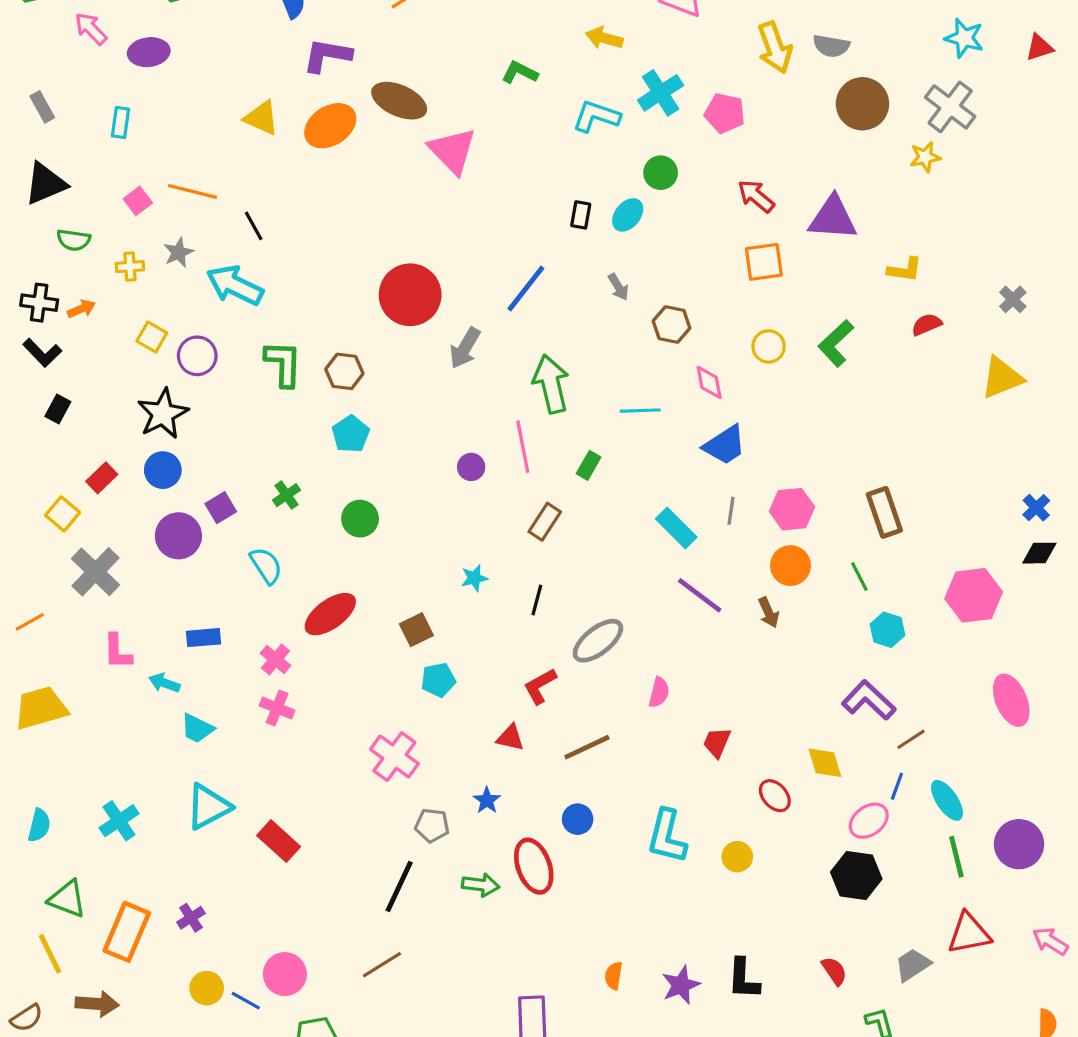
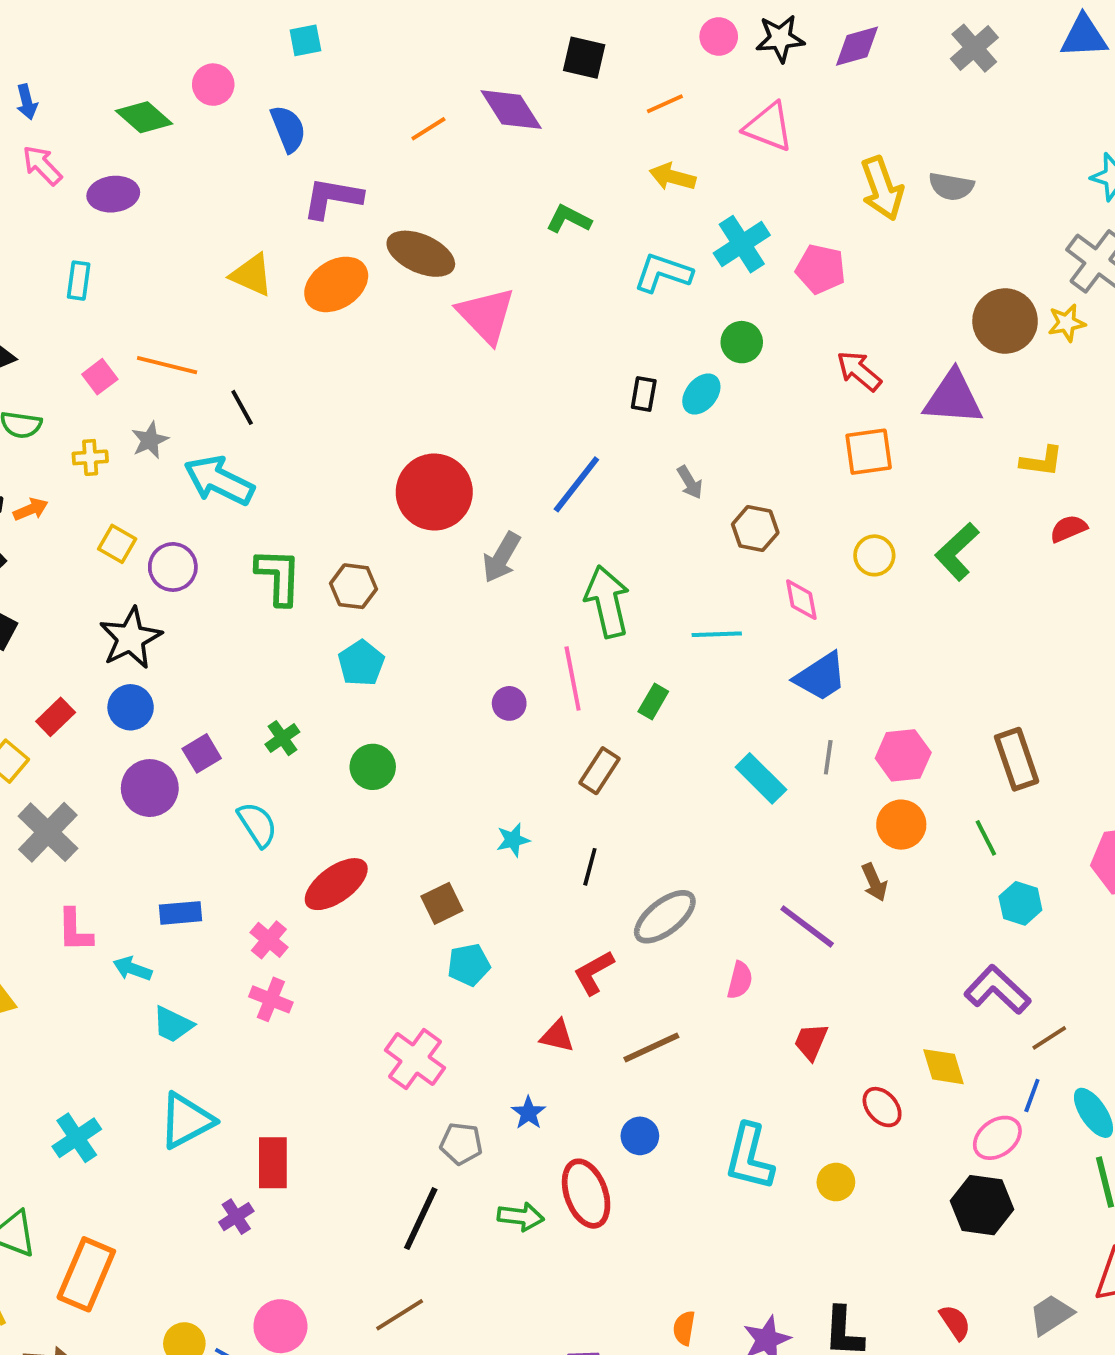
brown circle: (862, 104) -> (1005, 321), moved
purple line: (700, 595) -> (807, 926), moved
red rectangle: (279, 841) -> (273, 1163), turned 48
purple cross: (191, 918) -> (236, 1217), moved

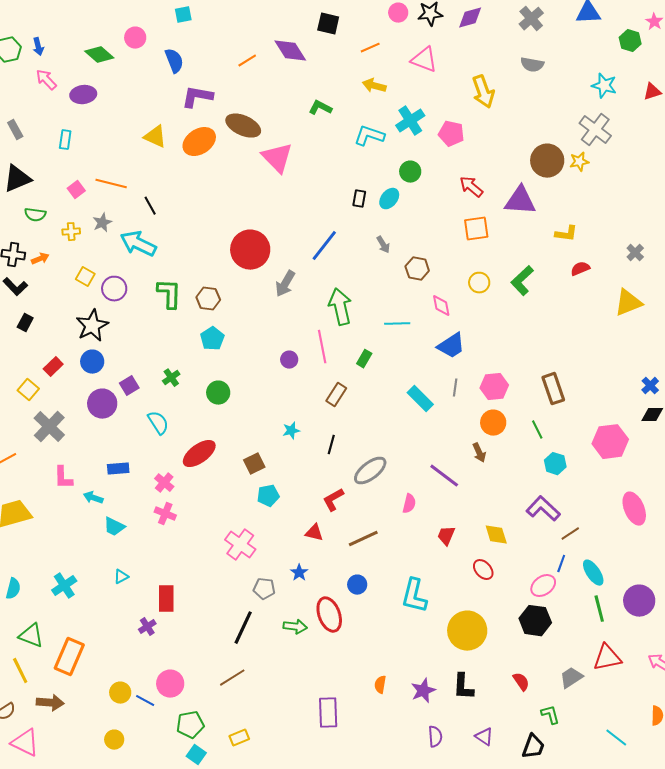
gray semicircle: (951, 186) -> (532, 65), moved
yellow diamond: (944, 1067) -> (496, 535), moved
cyan triangle: (186, 1121) -> (121, 577), size x0.5
yellow circle: (836, 1182) -> (467, 631), moved, size x2.0

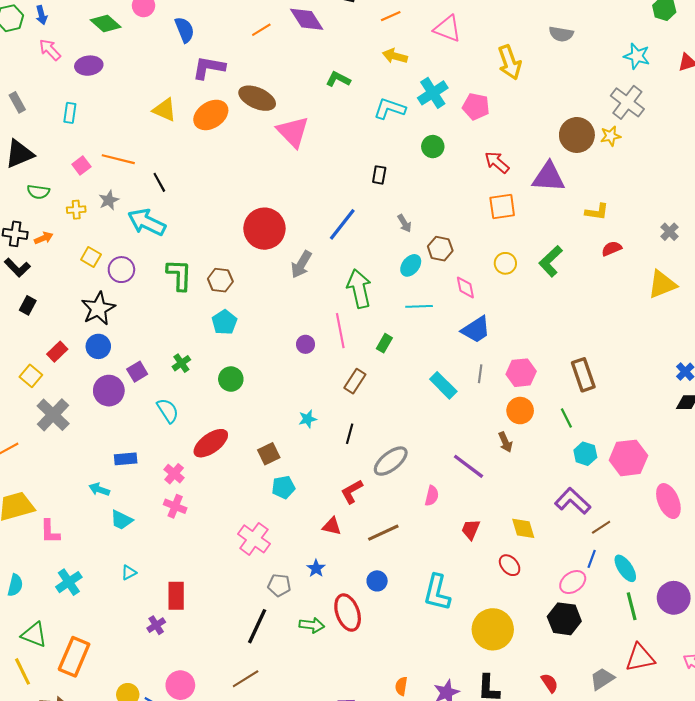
cyan ellipse: (389, 199) -> (411, 265), moved
pink hexagon: (610, 442) -> (628, 458), moved
pink L-shape: (63, 478) -> (50, 532), moved

